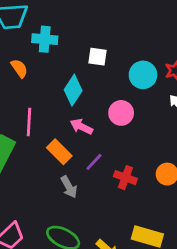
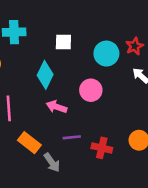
orange rectangle: (59, 152) -> (29, 143), moved
purple line: (94, 162) -> (72, 137), turned 48

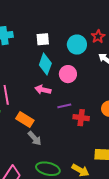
cyan diamond: (45, 75) -> (45, 64), moved
purple line: (72, 137) -> (64, 106), moved
gray arrow: (52, 162) -> (35, 138), moved

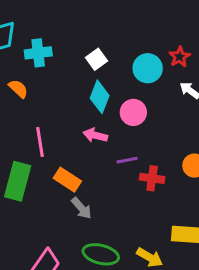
white square: (43, 39) -> (97, 59), turned -32

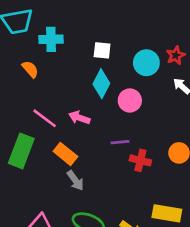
white square: (97, 59) -> (102, 50), turned 36
pink arrow: (95, 135) -> (79, 118), moved
pink line: (40, 142) -> (45, 118), turned -50

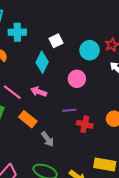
white square: (102, 50) -> (56, 41), turned -32
cyan diamond: (101, 84) -> (42, 62), moved
gray arrow: (75, 181) -> (48, 139), moved

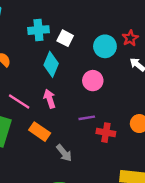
cyan cross: (17, 32) -> (38, 30), moved
white square: (56, 41) -> (65, 38), turned -32
pink arrow: (39, 92) -> (50, 99), turned 56

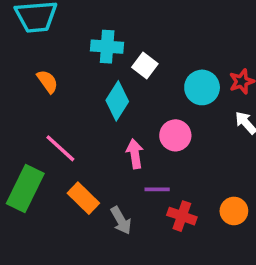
pink arrow: (50, 99) -> (135, 154), moved
gray arrow: (64, 153) -> (121, 220), moved

